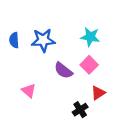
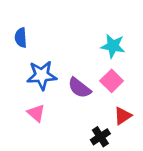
blue semicircle: (14, 40) -> (21, 38), moved
blue star: (43, 40) -> (42, 75), moved

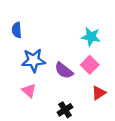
black cross: (100, 137) -> (65, 110), moved

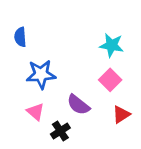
purple semicircle: (64, 70) -> (78, 105), moved
black cross: (65, 110) -> (60, 131), moved

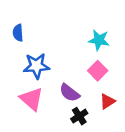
pink triangle: (35, 112) -> (31, 99), size x1.5
black cross: (60, 131) -> (79, 116), moved

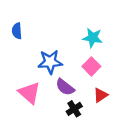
blue star: (36, 66) -> (50, 62), moved

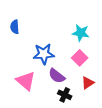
black cross: (74, 109) -> (65, 95), turned -32

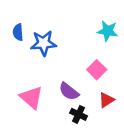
cyan star: (81, 33) -> (108, 31), moved
blue star: (44, 54) -> (43, 43), moved

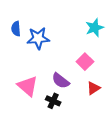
cyan star: (108, 31) -> (95, 28), turned -30
black cross: (79, 114) -> (53, 101), moved

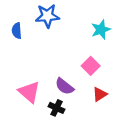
blue star: (38, 38) -> (47, 16), moved

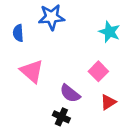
cyan star: (101, 30) -> (109, 32), turned -30
pink triangle: (29, 92) -> (32, 71), moved

